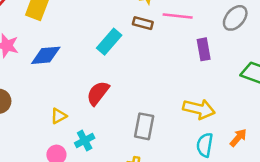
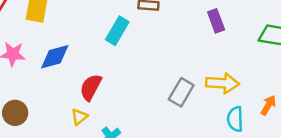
red semicircle: (98, 93) -> (91, 87), moved
gray rectangle: (144, 126) -> (181, 92), moved, turned 30

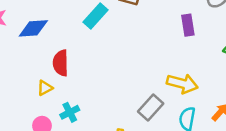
red semicircle: (91, 87) -> (61, 63), turned -40
gray rectangle: (181, 92) -> (151, 108), moved

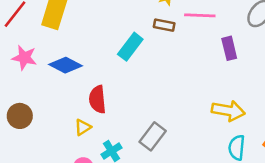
blue diamond: (33, 28) -> (66, 65), turned 36
gray rectangle: (151, 108) -> (153, 136), moved

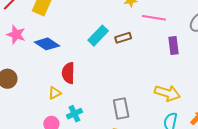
brown rectangle: (164, 25) -> (123, 38), moved, turned -35
gray rectangle: (153, 136) -> (121, 108), moved, turned -55

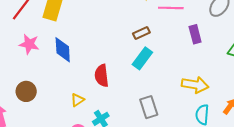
cyan rectangle: (98, 36) -> (142, 58), moved
blue diamond: (47, 44) -> (63, 50), turned 60
red semicircle: (68, 73) -> (102, 76), moved

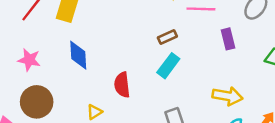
pink star: (29, 44) -> (29, 60), moved
brown circle: (26, 91) -> (37, 102), size x1.4

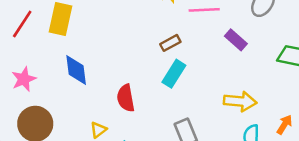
purple rectangle: (228, 39) -> (236, 40), turned -30
pink star: (29, 60) -> (24, 79), turned -30

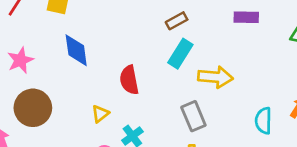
purple rectangle: (236, 40) -> (246, 17), turned -40
yellow arrow: (240, 101) -> (215, 77), moved

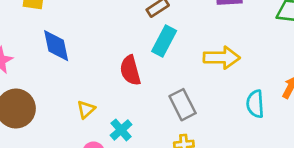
yellow arrow: (215, 77) -> (222, 58), moved
red semicircle: (129, 80) -> (130, 70), moved

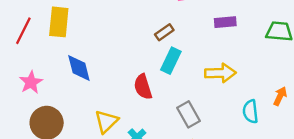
yellow triangle: (86, 109) -> (106, 121), size x1.5

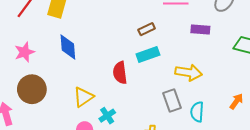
cyan rectangle: (171, 61) -> (148, 54), turned 35
cyan semicircle: (250, 111) -> (197, 112), moved
gray rectangle: (189, 114) -> (172, 101), moved

